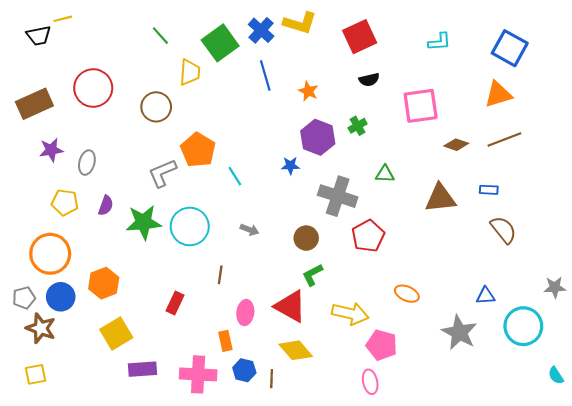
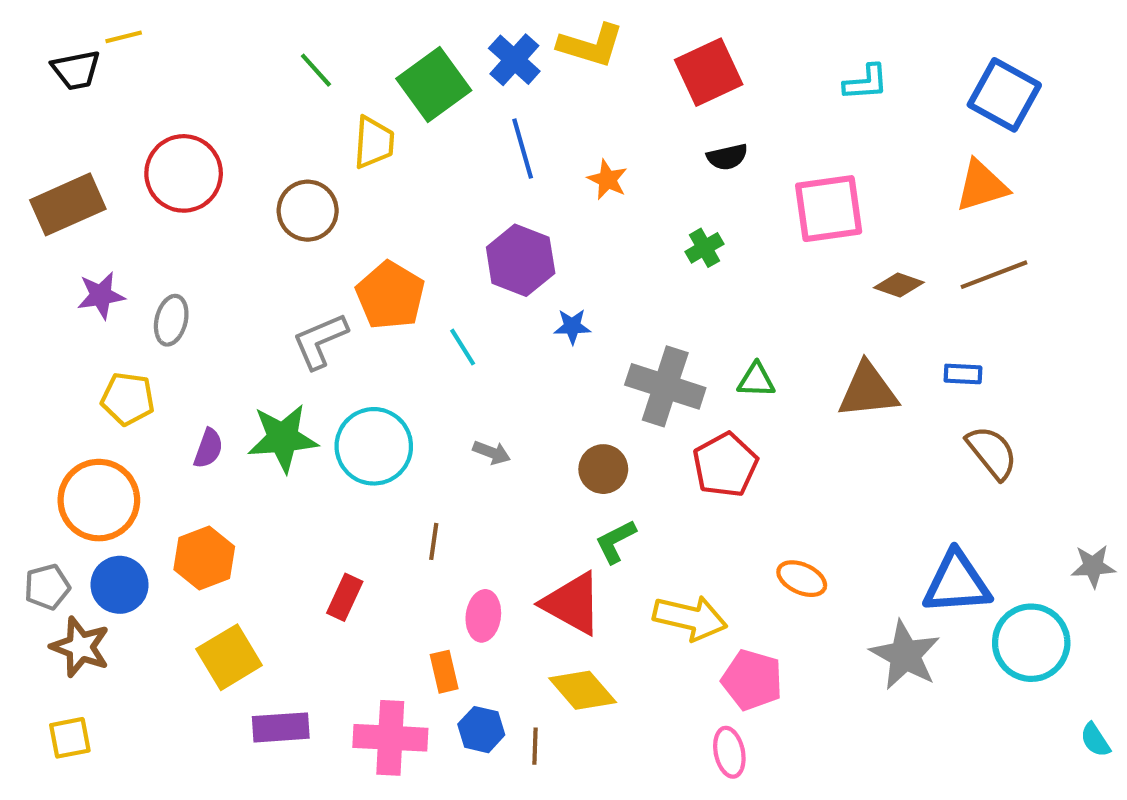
purple hexagon: (318, 137) -> (521, 260), moved
green triangle: (385, 174) -> (756, 380), moved
purple semicircle: (106, 206) -> (208, 448), moved
blue triangle: (486, 296) -> (957, 583), size x1.8

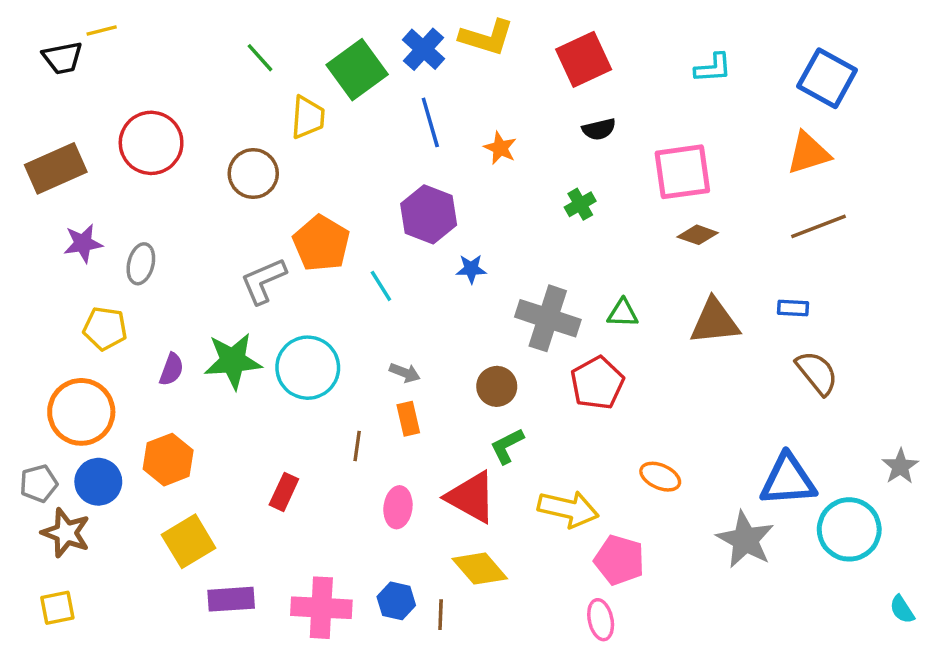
brown diamond: (899, 285) -> (698, 235), moved
gray star: (1093, 566) -> (900, 466), turned -30
orange rectangle: (444, 672) -> (408, 419), moved

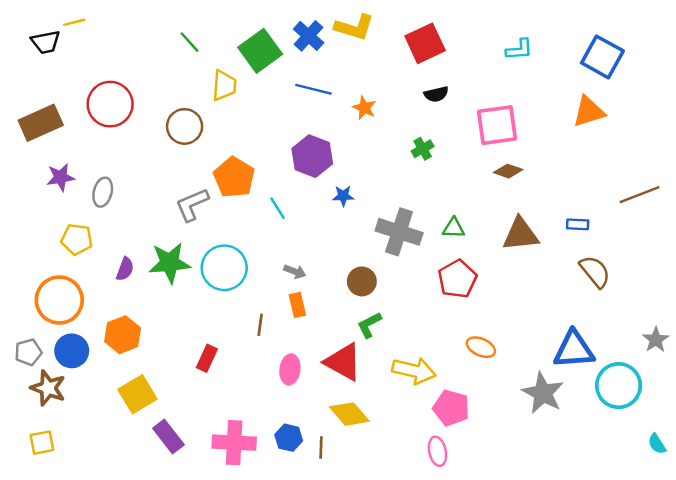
blue line: (430, 122) -> (313, 89), turned -60
brown line: (819, 226) -> (640, 195), moved
red pentagon: (597, 383) -> (457, 279), moved
purple rectangle: (231, 599) -> (168, 436), turned 56

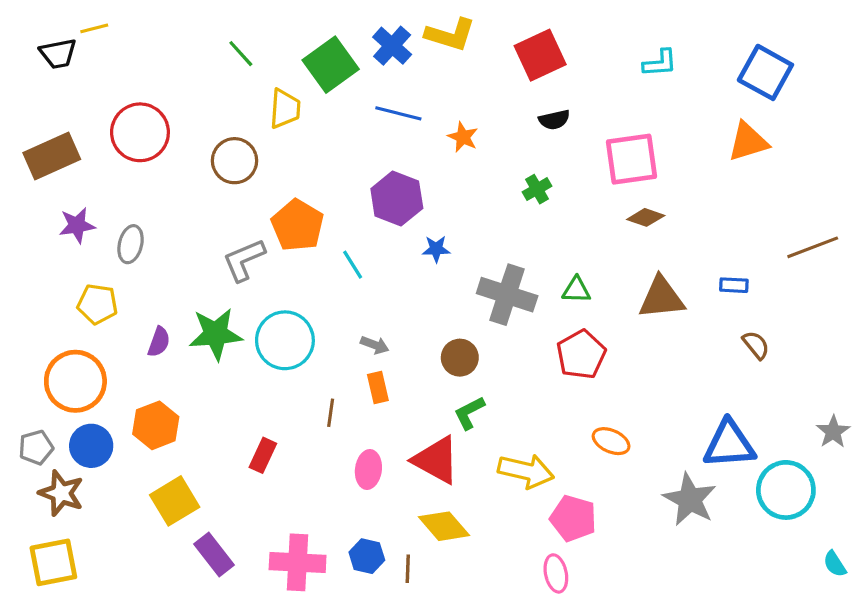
brown semicircle: (595, 271) -> (756, 345), size x0.7
yellow square: (42, 443) -> (53, 562), size x1.5

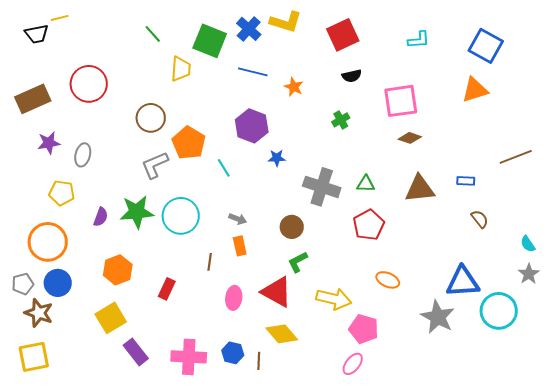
green square: (331, 65) -> (210, 41), turned -32
brown circle: (235, 161) -> (151, 118), moved
orange hexagon: (156, 425) -> (118, 270), moved
cyan semicircle: (835, 564) -> (528, 244), moved
pink ellipse: (556, 573) -> (353, 364), turned 50

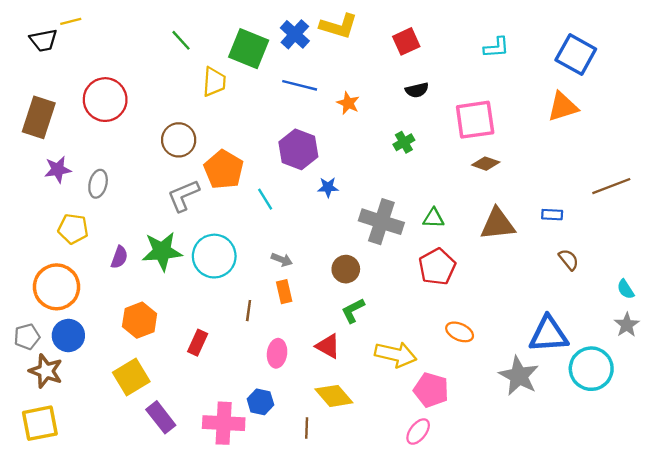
red square: (343, 35) -> (406, 41), size x0.7
brown rectangle: (33, 99) -> (39, 117), turned -48
red triangle: (277, 292) -> (328, 346), size x0.7
blue hexagon: (233, 353) -> (260, 402), moved

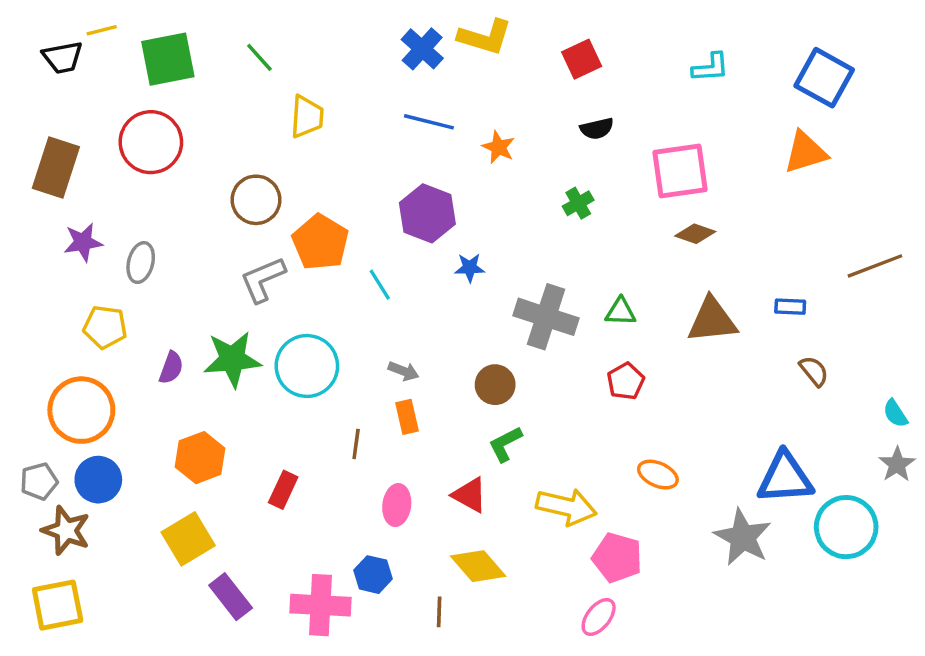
green square: (249, 49) -> (168, 59), moved, turned -33
red pentagon: (437, 267) -> (626, 381), size x0.7

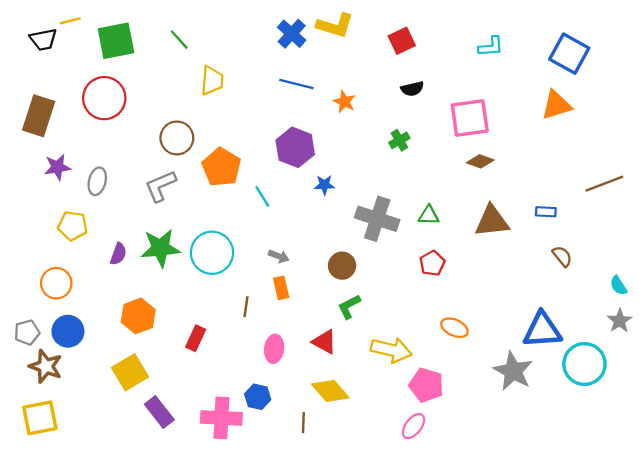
gray L-shape: (263, 280) -> (160, 186), moved
orange circle: (81, 410) -> (56, 283), size x0.7

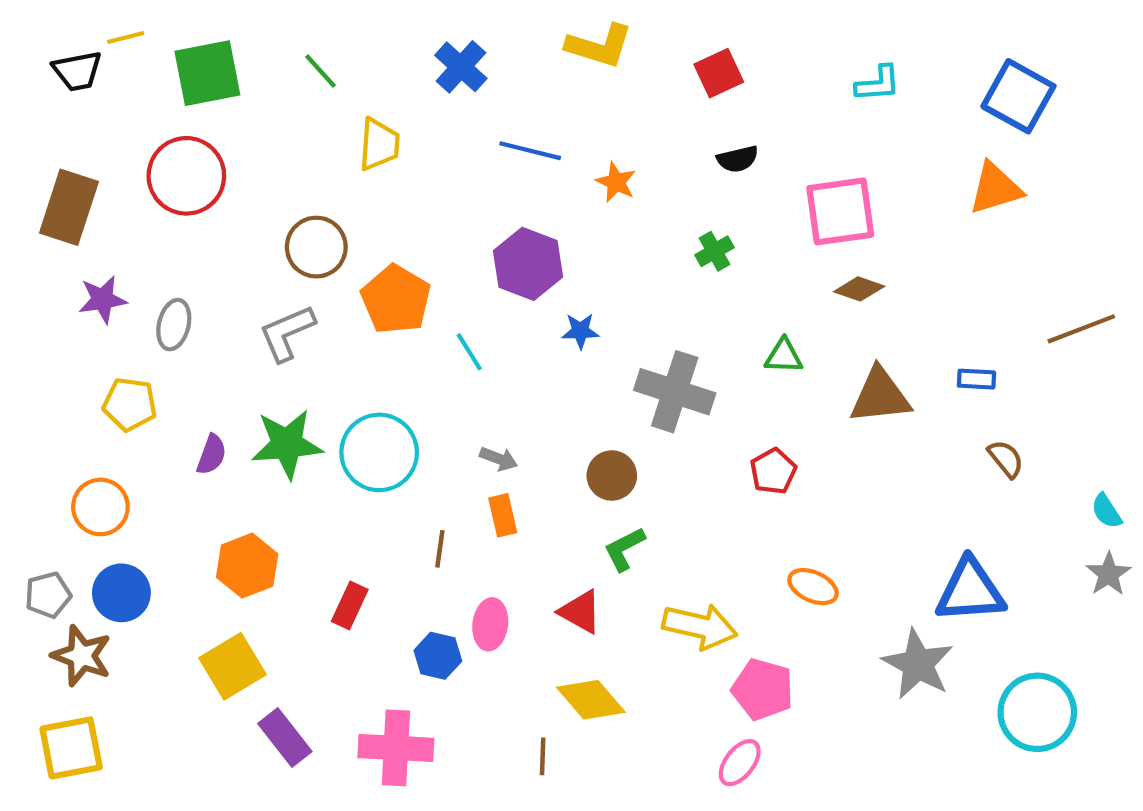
blue cross: (292, 34) -> (461, 67), moved
green triangle: (429, 215) -> (784, 356), moved
cyan circle: (584, 364) -> (1037, 712), moved
blue hexagon: (258, 397) -> (438, 656), moved

